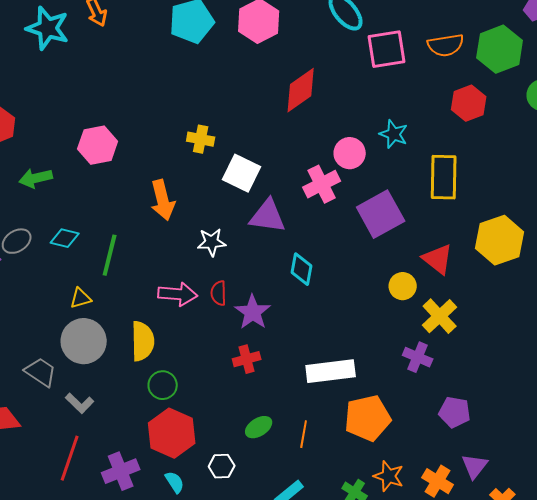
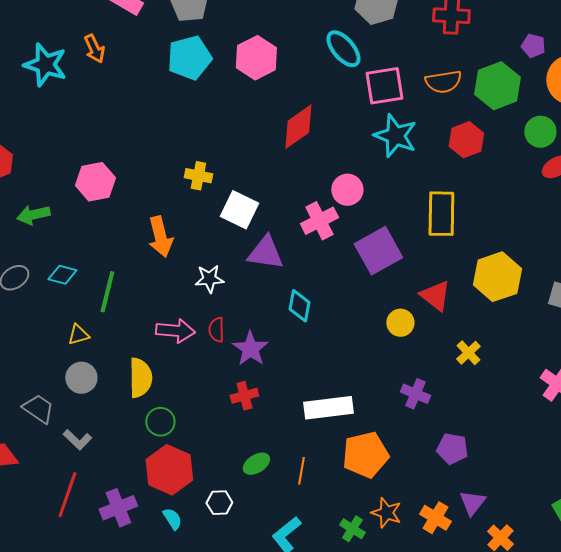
cyan star: (394, 134) -> (395, 136), moved, size x1.5
yellow cross: (440, 316) -> (468, 353), moved, size x0.7
gray circle: (84, 341) -> (81, 378), size x0.7

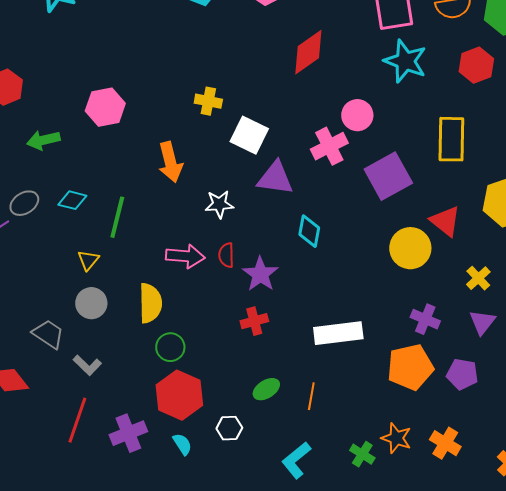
yellow circle: (400, 323) -> (410, 248), size x1.5
yellow triangle: (78, 335) -> (88, 260), turned -35
orange pentagon: (365, 455) -> (410, 367), moved
purple triangle: (472, 503) -> (482, 322), moved

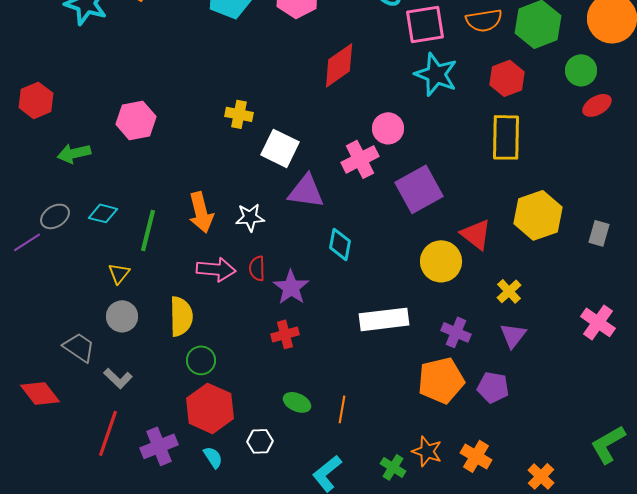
yellow rectangle: (451, 139) -> (506, 137), moved
orange arrow: (170, 162) -> (201, 212), moved
white rectangle: (338, 333) -> (384, 319), moved
green ellipse: (266, 389) -> (297, 402), turned 56

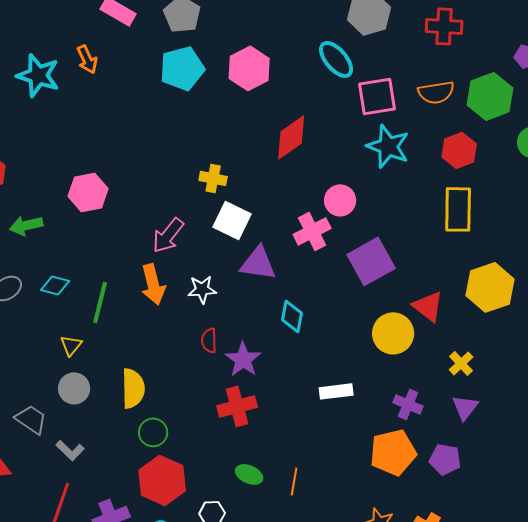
yellow cross: (239, 114) -> (213, 178), moved
pink arrow: (216, 269) -> (168, 235), moved, turned 123
white rectangle: (384, 319) -> (336, 391), size x0.7
red cross: (285, 334) -> (237, 406), size x1.4

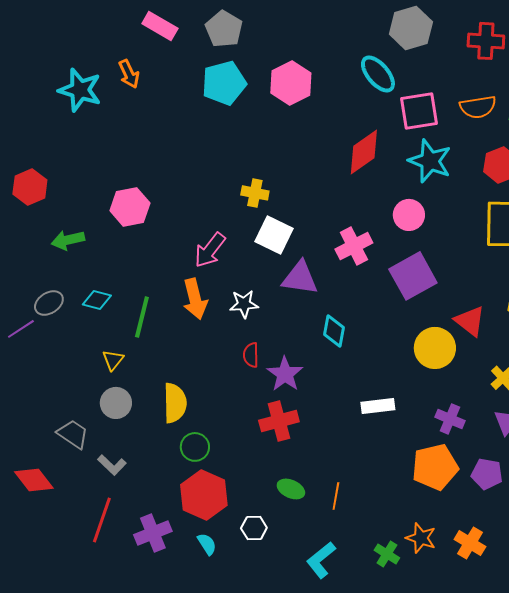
red diamond: (291, 137) -> (364, 152), moved
pink circle: (340, 200) -> (409, 215), moved

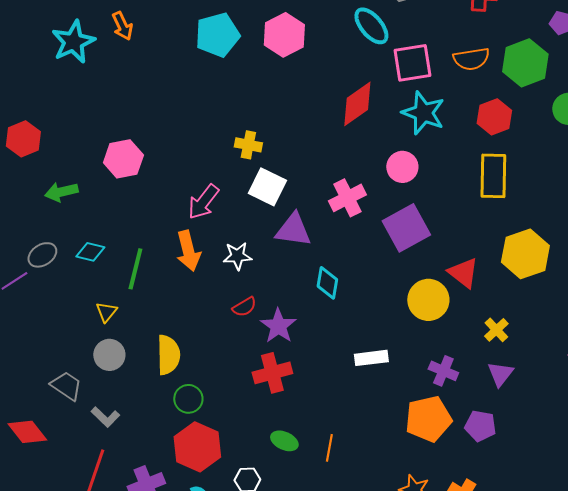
cyan star: (80, 90) -> (73, 42), turned 30
red semicircle: (251, 355) -> (244, 307), turned -120

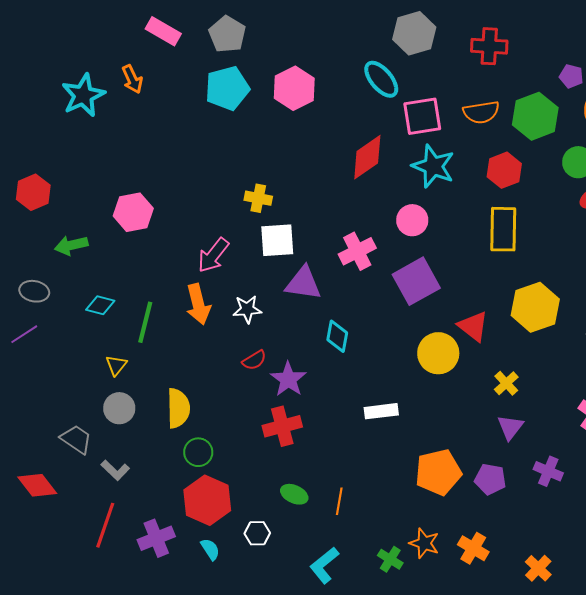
white square: (267, 187) -> (277, 240), turned -30
gray ellipse: (42, 255) -> (34, 291), moved, turned 44
purple cross: (443, 371) -> (548, 471), moved

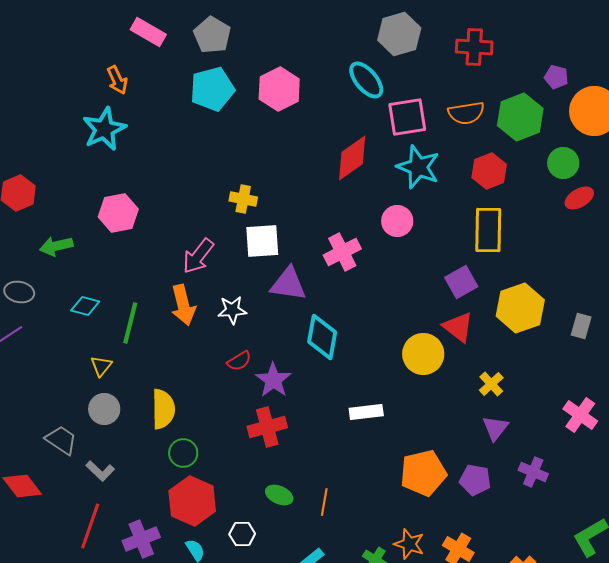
cyan star: (83, 95) -> (104, 129), moved
purple square: (416, 281) -> (461, 282), moved, size x0.7
cyan diamond: (337, 336) -> (322, 337), size x1.4

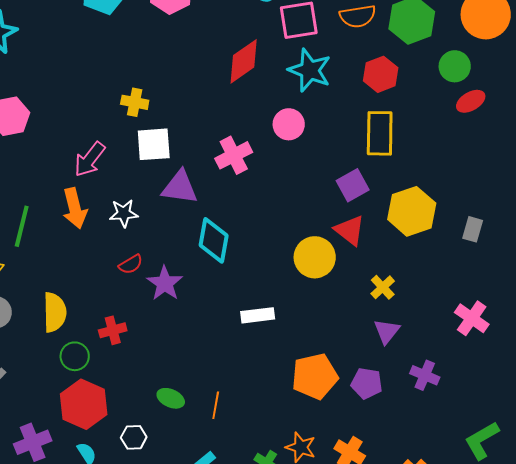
red cross: (267, 427) -> (113, 330), moved, size x0.7

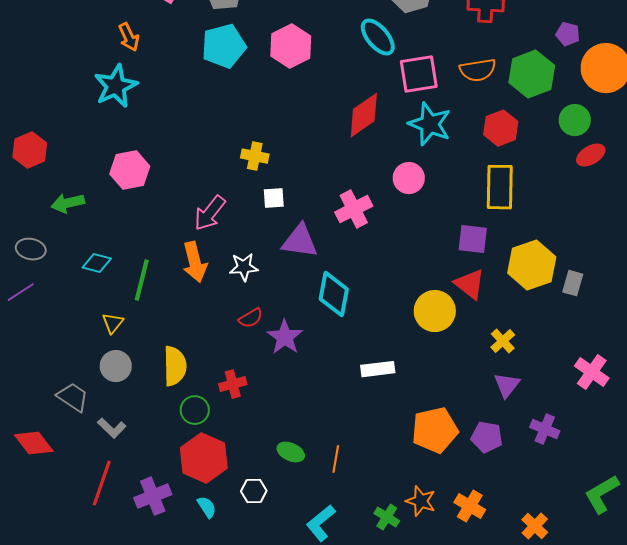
white square: (154, 144) -> (274, 198), size x0.6
purple square: (353, 185) -> (473, 239), turned 36
gray rectangle: (473, 229) -> (573, 283), moved

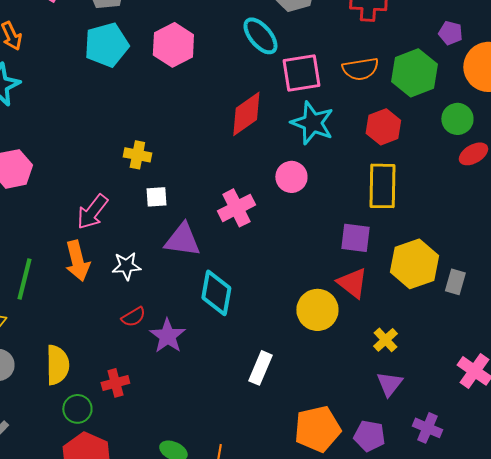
white rectangle: (378, 369) -> (260, 368), turned -60

